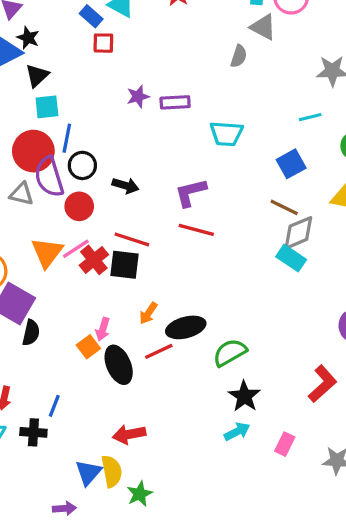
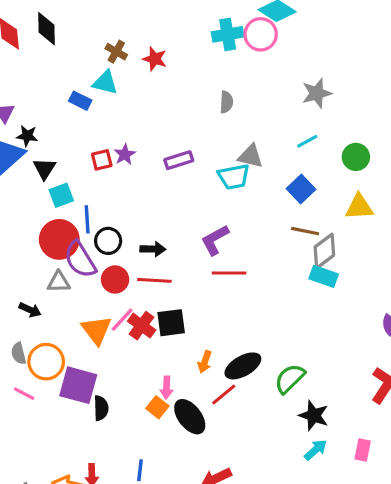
gray triangle: (263, 27) -> (251, 156), moved
red square: (103, 43) -> (102, 160), moved
purple star: (138, 96) -> (125, 154), moved
red line: (132, 239) -> (154, 280), moved

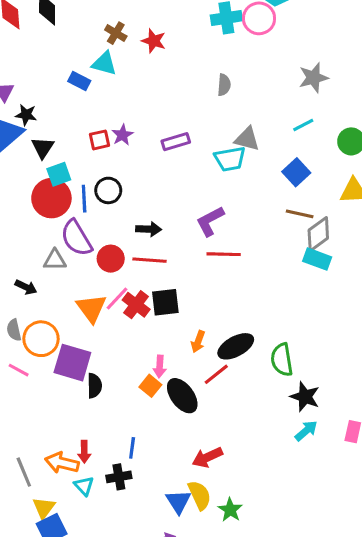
red circle: (59, 239) -> (51, 198), moved
black circle: (108, 241) -> (108, 190), moved
green semicircle: (290, 379) -> (282, 360), turned -56

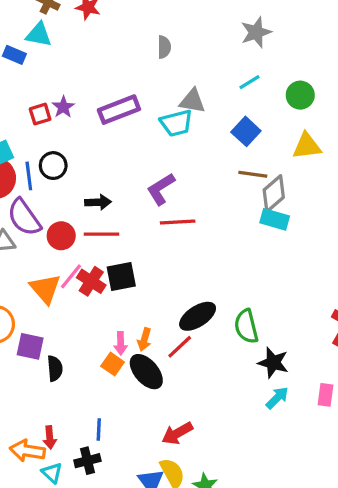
purple rectangle: (176, 142) -> (119, 110), size x1.4
orange arrow: (198, 342) -> (144, 339), moved
purple square: (72, 363) -> (30, 346), size x0.7

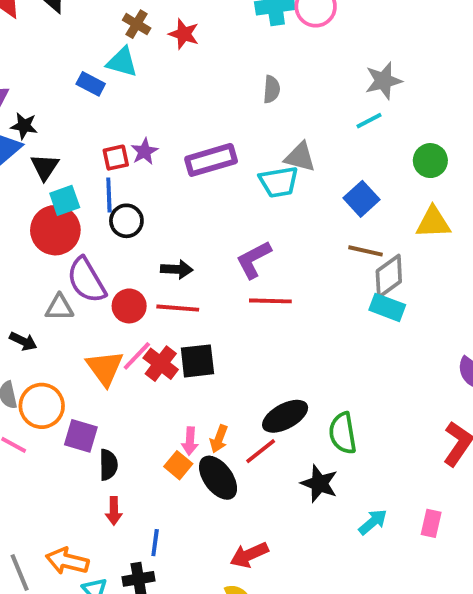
cyan line: (249, 82) -> (369, 121), moved
blue line: (29, 176) -> (109, 195), moved
black star: (273, 363) -> (319, 483), moved
red arrow: (50, 437) -> (114, 511), moved

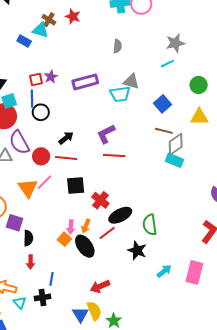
brown cross: (137, 24) -> (49, 20), moved
black arrow: (177, 269) -> (66, 138), turned -42
red cross: (161, 364) -> (100, 200), moved
pink rectangle: (431, 523) -> (194, 272), size x1.6

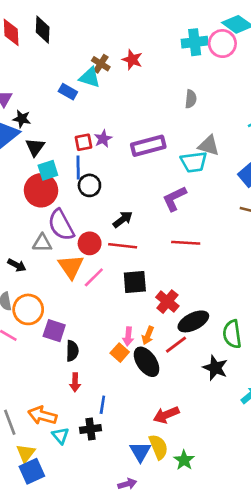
purple L-shape: (106, 134) -> (174, 199), moved
orange triangle: (28, 188) -> (71, 267), moved

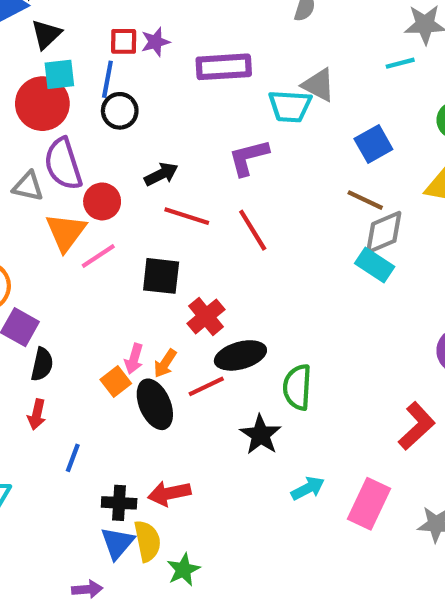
red line: (186, 243) -> (253, 230), turned 44
red line: (123, 246) -> (187, 216), moved
black cross: (90, 429) -> (119, 503), moved

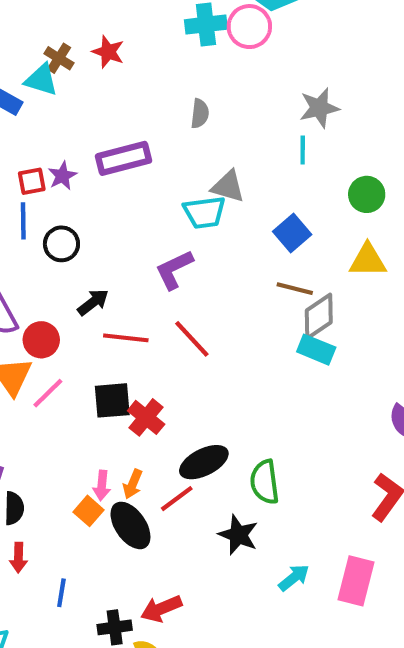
cyan line: (400, 63) -> (303, 150), turned -64
purple rectangle: (224, 67) -> (123, 158), moved
black circle: (120, 111) -> (61, 244), moved
red cross: (206, 316) -> (146, 417), moved

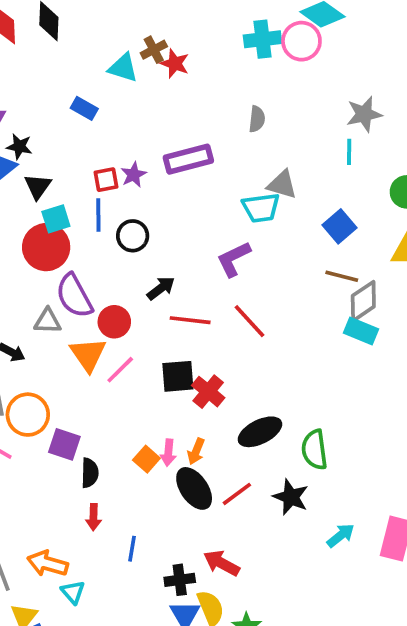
brown cross: (59, 58) -> (154, 50), moved, turned 30
cyan triangle: (41, 80) -> (123, 68), moved
red line: (177, 499) -> (237, 494), moved
orange square: (89, 511) -> (146, 459), moved
red arrow: (161, 609) -> (222, 563), turned 51

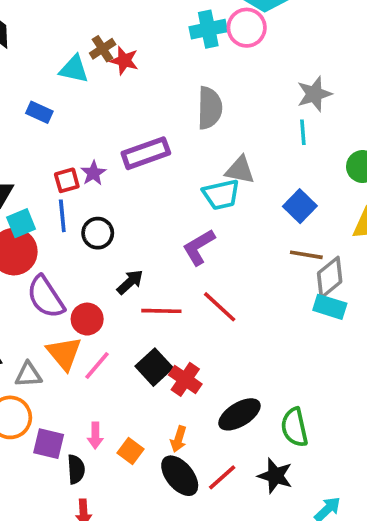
gray semicircle: (257, 119) -> (210, 108), size x1.6
gray triangle: (48, 321) -> (28, 375), moved
black square: (178, 376) -> (154, 367), turned -33
pink arrow: (168, 453) -> (95, 435), moved

